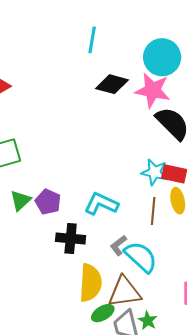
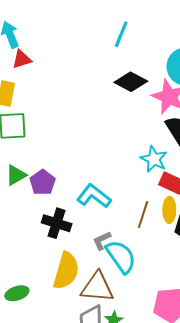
cyan star: (155, 172) -> (154, 159), moved
green ellipse: (103, 313) -> (17, 293), moved

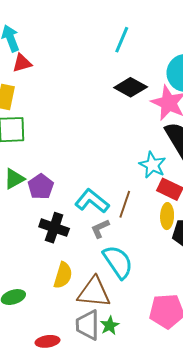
brown line: (143, 215) -> (125, 204), moved
gray L-shape: (102, 241) -> (100, 229), moved
yellow semicircle: (66, 271) -> (63, 275), size x0.7

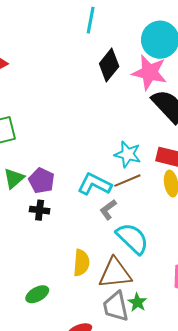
black diamond: (131, 87) -> (109, 65), turned -68
cyan star: (152, 165) -> (128, 154), moved
brown line: (125, 204) -> (127, 181), turned 60
black cross: (54, 228) -> (40, 210), moved, size x0.7

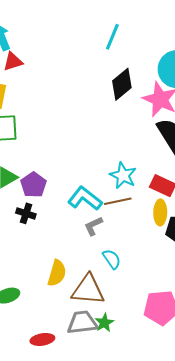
cyan semicircle: (132, 238) -> (112, 259), size x0.6
gray trapezoid: (116, 306) -> (82, 323), turned 84

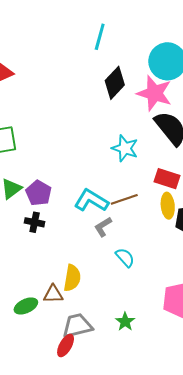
cyan star: (123, 175) -> (125, 148), moved
brown triangle: (88, 290) -> (53, 294), moved, size x0.6
gray trapezoid: (82, 323) -> (77, 326), moved
red ellipse: (42, 339) -> (66, 346), turned -45

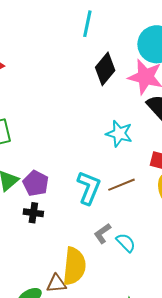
cyan L-shape: (91, 201) -> (89, 188), turned 84
gray L-shape: (103, 227) -> (102, 233), moved
yellow semicircle: (72, 278) -> (74, 266), size x1.4

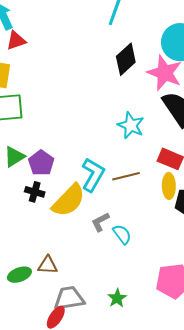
yellow semicircle: (74, 266) -> (69, 200), moved, turned 30

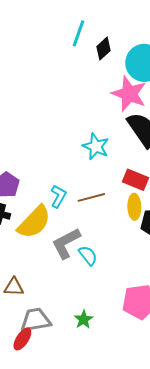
black diamond: (126, 59) -> (103, 49), moved, size x0.7
cyan L-shape: (93, 175) -> (58, 196), size x0.7
gray L-shape: (100, 222) -> (66, 243), size x1.6

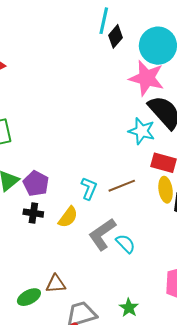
cyan line: (79, 33) -> (104, 21), moved
cyan star: (96, 147) -> (142, 131), moved
yellow semicircle: (34, 222) -> (68, 217), size x0.6

